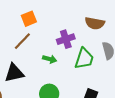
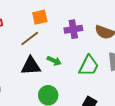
purple cross: (66, 39) -> (73, 29), moved
black triangle: (14, 73) -> (31, 66), moved

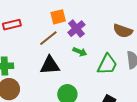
purple cross: (73, 29) -> (76, 29), moved, turned -30
green arrow: (54, 61) -> (80, 52), moved

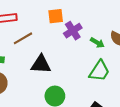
brown line: (48, 38) -> (23, 38), moved
green arrow: (80, 52) -> (97, 43), moved

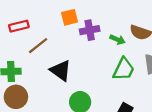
purple cross: (73, 31) -> (90, 30), turned 30
black triangle: (41, 64) -> (61, 71), turned 40

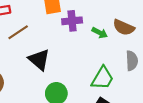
green trapezoid: (124, 69) -> (102, 78), moved

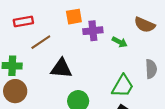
brown semicircle: (124, 27) -> (145, 25), moved
black triangle: (39, 60) -> (61, 68), turned -35

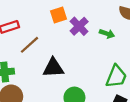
purple cross: (93, 31) -> (79, 26), turned -30

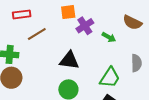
black triangle: (53, 68) -> (69, 60), moved

